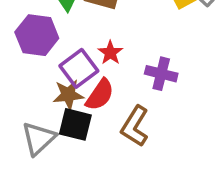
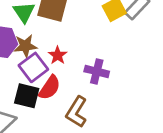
brown star: (68, 95) -> (25, 46), moved
black square: (75, 124) -> (27, 96), moved

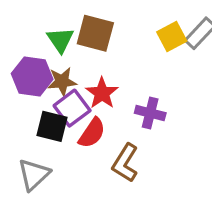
red star: (58, 55) -> (102, 93), size x1.4
black square: (27, 96) -> (52, 126), moved

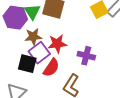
purple hexagon: (32, 76) -> (15, 18), moved
red star: (102, 93) -> (57, 44), turned 30

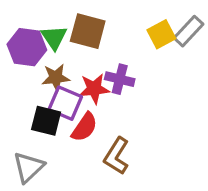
purple square: (39, 53) -> (65, 103), turned -30
purple cross: (86, 56) -> (120, 79), moved

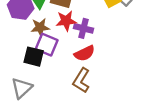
red star: (94, 89) -> (66, 21), moved
red semicircle: (85, 127) -> (85, 53), moved, turned 30

